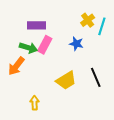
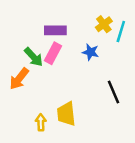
purple rectangle: (37, 25) -> (55, 30), moved
green arrow: (28, 48) -> (34, 57), turned 30
yellow trapezoid: (66, 80) -> (66, 114), moved, turned 115

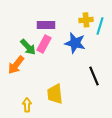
yellow cross: (104, 24) -> (86, 20), turned 32
blue star: (91, 52) -> (75, 43), size x1.5
yellow arrow: (41, 122) -> (27, 105), moved

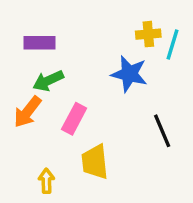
purple rectangle: (46, 25) -> (40, 43), moved
pink rectangle: (44, 44) -> (74, 119), moved
green arrow: (28, 47) -> (48, 81), turned 108

